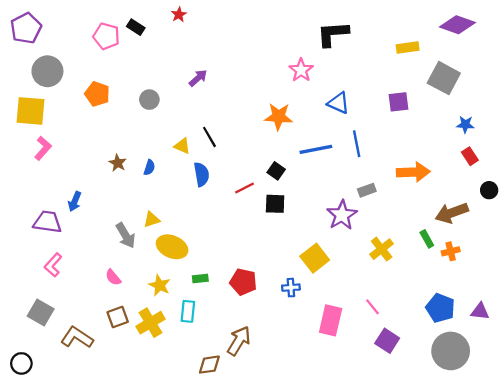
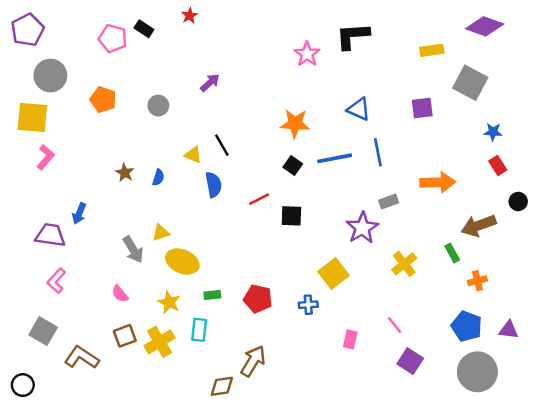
pink star: (301, 70) -> (307, 54), moved
black square: (276, 171) -> (293, 166), moved
orange cross: (451, 251) -> (477, 281), moved
pink rectangle: (331, 320) -> (350, 339), size x0.6

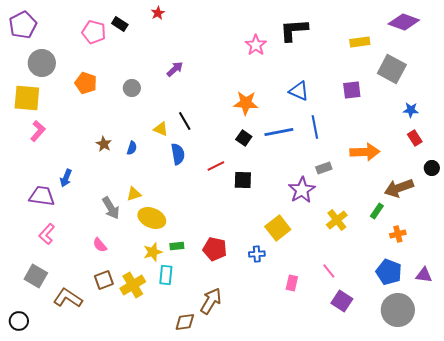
green rectangle: (452, 253) -> (377, 211), turned 63
yellow star: (169, 302) -> (153, 252), moved, turned 30

